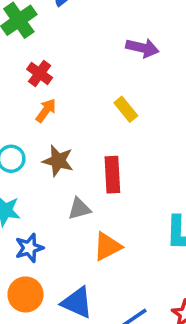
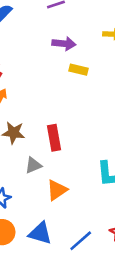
yellow rectangle: (126, 109) -> (78, 70), moved, turned -30

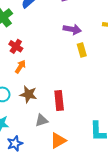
yellow rectangle: (78, 70) -> (82, 50), turned 56

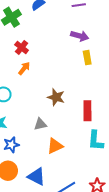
brown star: (28, 94) -> (56, 97), moved
red rectangle: (59, 101) -> (87, 111), moved

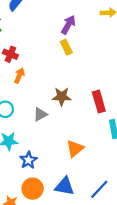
purple arrow: (80, 36) -> (68, 25), turned -60
yellow rectangle: (87, 58) -> (66, 47), moved
gray triangle: (40, 124) -> (40, 114), moved

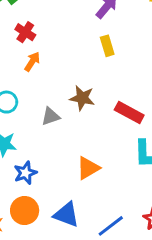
yellow rectangle: (66, 47) -> (107, 46), moved
red rectangle: (99, 101) -> (129, 112), turned -55

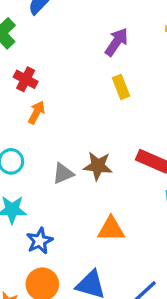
brown star: (82, 98) -> (98, 166), moved
orange triangle: (88, 168) -> (111, 229), turned 35

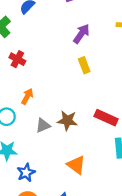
orange arrow: (36, 112) -> (27, 96), moved
orange triangle: (111, 229) -> (76, 165), turned 36

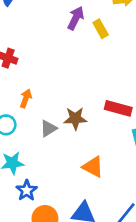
yellow rectangle: (84, 65) -> (101, 29), moved
blue star: (26, 173) -> (27, 190), moved

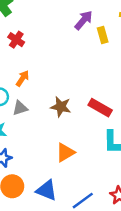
gray triangle: (49, 128) -> (20, 108), moved
orange triangle: (93, 167) -> (65, 153), turned 48

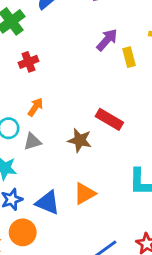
red cross: (16, 40) -> (28, 62), turned 35
red rectangle: (100, 108) -> (109, 119), moved
blue triangle: (47, 190) -> (48, 203), moved

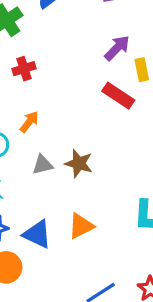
red rectangle: (109, 119) -> (118, 96), moved
gray triangle: (32, 142) -> (43, 165), moved

